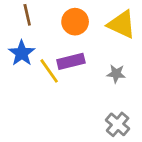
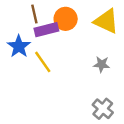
brown line: (27, 15) -> (34, 14), moved
purple rectangle: (71, 61) -> (46, 30), moved

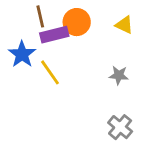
yellow triangle: (106, 21) -> (124, 25), size x0.6

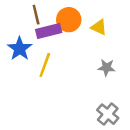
yellow triangle: (124, 25) -> (99, 27), moved
yellow line: (50, 72) -> (45, 65), turned 55

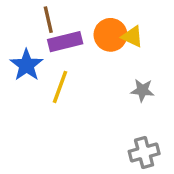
orange circle: (69, 20) -> (110, 35), moved
gray cross: (108, 114) -> (144, 153), turned 35

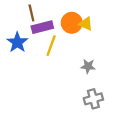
yellow line: (60, 87) -> (51, 46), moved
gray star: (142, 90) -> (88, 66), moved

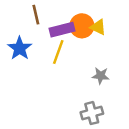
purple rectangle: (42, 27) -> (62, 30), moved
gray cross: (93, 99) -> (92, 113), moved

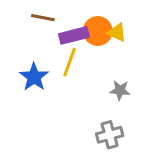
brown line: (36, 15) -> (43, 18), turned -66
blue star: (20, 48) -> (34, 77), moved

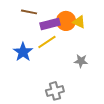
yellow line: (70, 62) -> (47, 42), turned 36
gray cross: (110, 135) -> (55, 91), moved

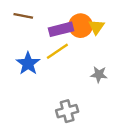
brown line: (29, 12) -> (23, 16), moved
yellow triangle: (79, 22) -> (96, 27), turned 40

